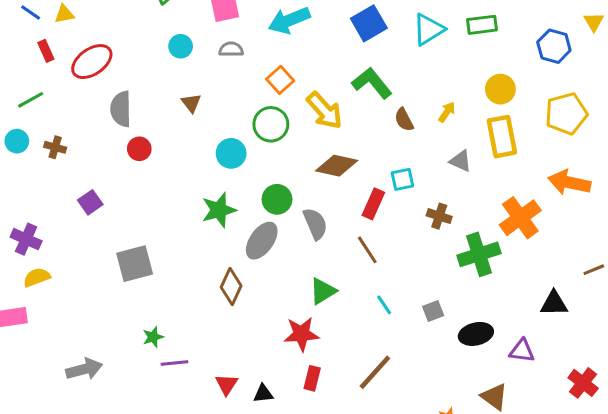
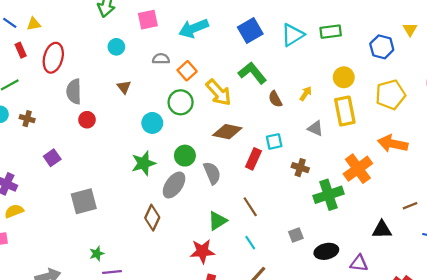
gray semicircle: (231, 49) -> (161, 59), moved
red ellipse: (92, 62) -> (53, 58), turned -40
brown line: (367, 250) -> (250, 207), moved
cyan line: (384, 305) -> (250, 243), moved

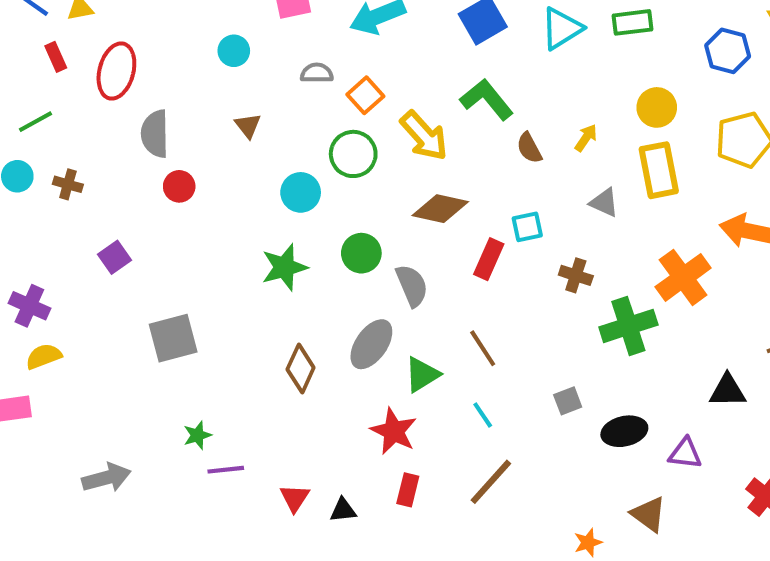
gray ellipse: (174, 185) -> (371, 344), moved
red star: (202, 251) -> (394, 431), turned 30

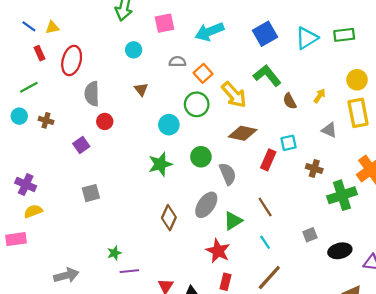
purple square: (114, 257) -> (81, 145), moved
gray square: (173, 338) -> (91, 193), moved, size x0.7

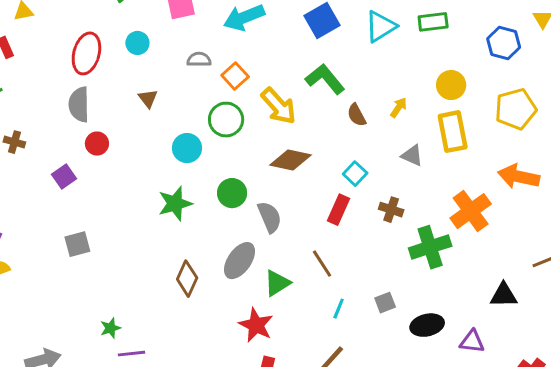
red ellipse: (72, 61) -> (86, 53), moved
cyan square: (289, 143) -> (355, 174), turned -35
red rectangle: (268, 160) -> (339, 210), moved
cyan line: (265, 242) -> (339, 309), moved, turned 56

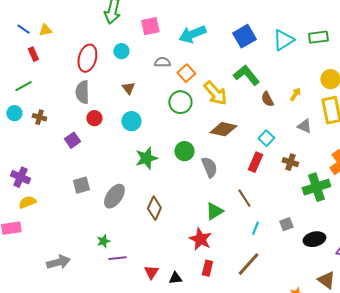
cyan circle: (187, 148) -> (131, 121), moved
gray ellipse: (240, 261) -> (114, 196), moved

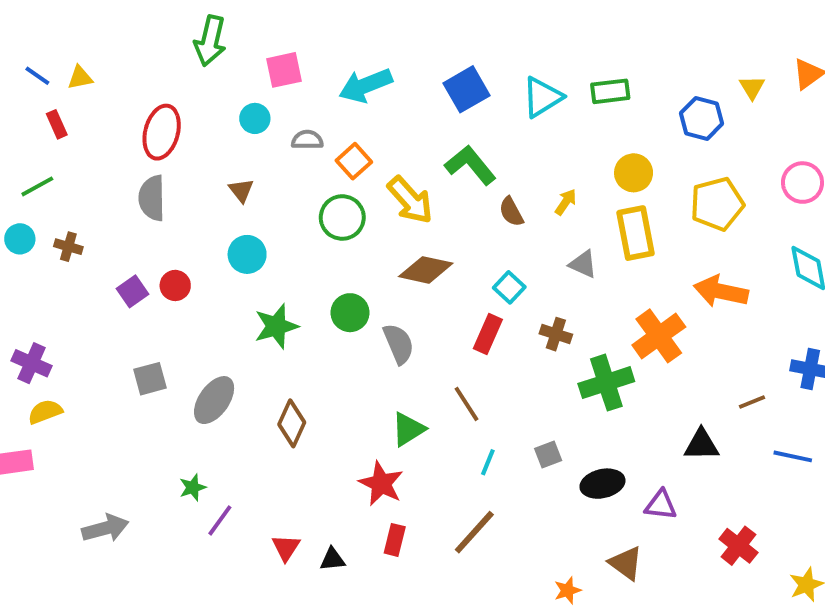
cyan circle: (121, 51) -> (255, 118), moved
red circle: (94, 118) -> (175, 285), moved
purple line: (117, 258) -> (220, 520), turned -48

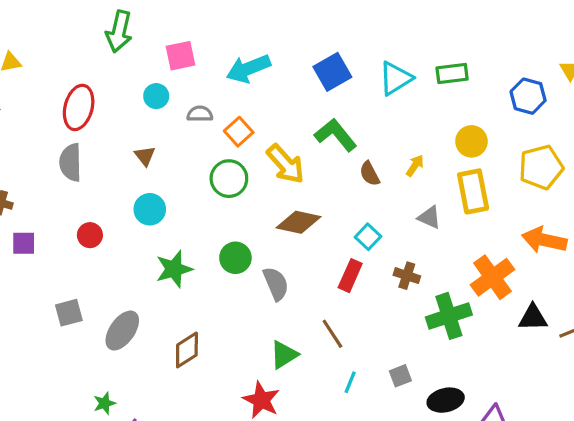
purple square: (132, 291) -> (24, 243), moved, turned 35
brown diamond: (292, 423) -> (187, 350), turned 33
black triangle: (702, 445) -> (533, 318), moved

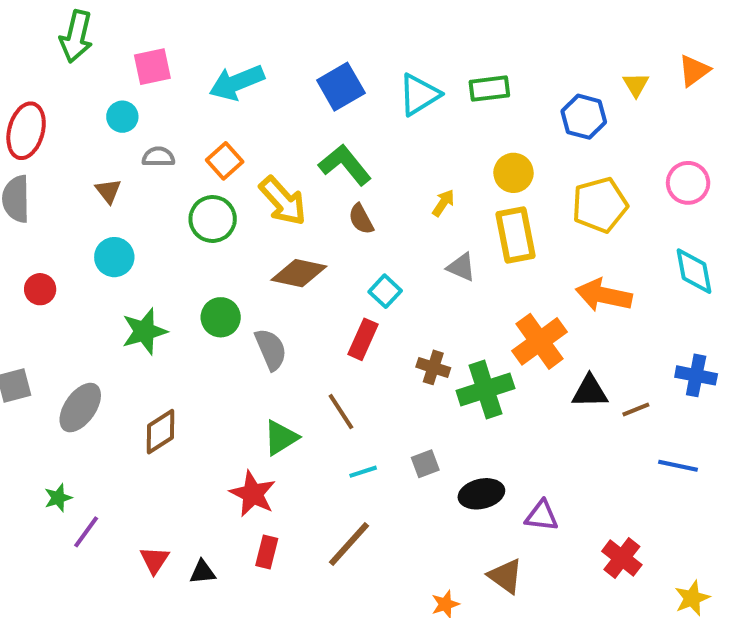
gray semicircle: (200, 114) -> (158, 157), moved
brown semicircle: (370, 174) -> (361, 219), moved
brown cross: (407, 276) -> (433, 367), moved
cyan line: (350, 382) -> (363, 472), turned 50

